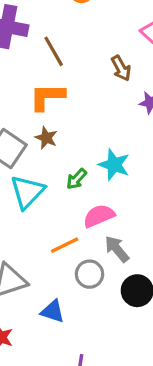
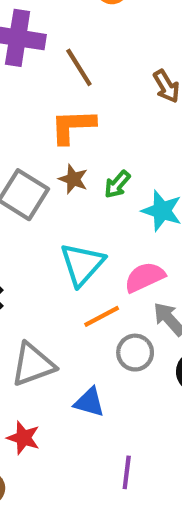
green arrow: (76, 179) -> (117, 184), moved
cyan triangle: (27, 192) -> (82, 264), moved

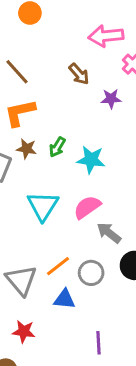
orange line: (102, 316) -> (58, 266), moved
gray circle: (135, 353) -> (91, 273), moved
gray triangle: (33, 364) -> (21, 280), turned -40

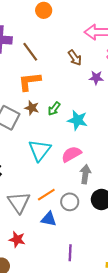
gray arrow: (109, 233) -> (85, 174), turned 54

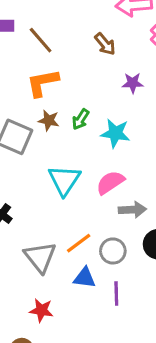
purple star: (96, 78) -> (133, 83), moved
gray arrow: (85, 174) -> (132, 210), turned 84
purple line: (70, 253) -> (116, 293), moved

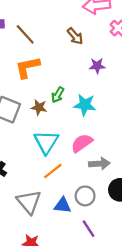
brown star: (49, 120) -> (39, 107), moved
orange line: (79, 243) -> (53, 171), moved
blue triangle: (85, 278) -> (62, 205), moved
purple line: (116, 293) -> (89, 229), turned -30

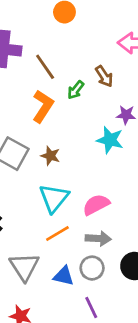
orange L-shape: (28, 67) -> (43, 106), turned 128
green arrow: (58, 95) -> (76, 90), moved
cyan star: (85, 105) -> (110, 140), moved
gray arrow: (99, 164) -> (98, 238), moved

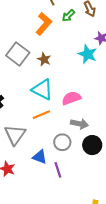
cyan triangle: (54, 198) -> (42, 89), turned -50
gray arrow: (98, 238) -> (79, 124), moved
blue triangle: (64, 276) -> (40, 157), moved

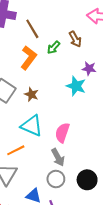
pink semicircle: (71, 98) -> (62, 133), turned -48
orange line: (41, 115) -> (16, 150), moved
gray arrow: (79, 124) -> (58, 157), moved, turned 54

